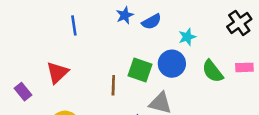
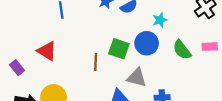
red triangle: (57, 73) -> (47, 51), turned -45

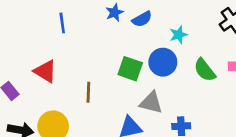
brown line: (96, 62) -> (88, 92), moved

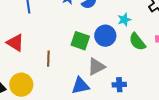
cyan star: (179, 35) -> (124, 20), moved
gray triangle: (151, 103) -> (96, 67), turned -42

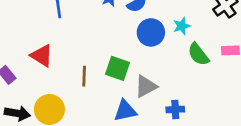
blue circle: (105, 36) -> (151, 32), moved
green square: (80, 41) -> (117, 68), moved

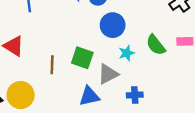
cyan star: (182, 26) -> (127, 53), moved

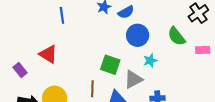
green semicircle: (156, 45) -> (176, 36), moved
brown line: (52, 65) -> (92, 89), moved

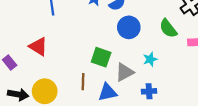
cyan star: (150, 60) -> (150, 59), moved

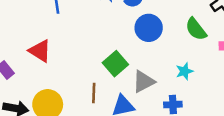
green square: (101, 57) -> (115, 64), turned 30
cyan star: (150, 59) -> (184, 71), moved

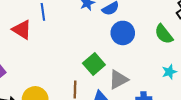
red triangle: (40, 51) -> (22, 30), moved
cyan star: (184, 71) -> (169, 72), moved

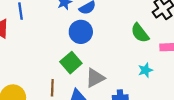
blue circle: (123, 33) -> (81, 32), moved

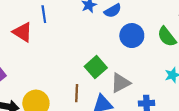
blue circle: (81, 32) -> (132, 36), moved

